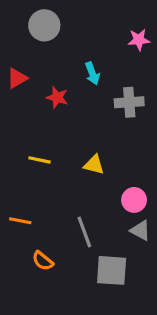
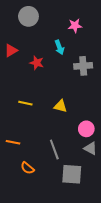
pink star: (139, 40) -> (75, 26), moved

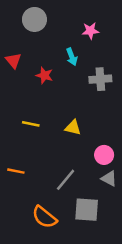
red triangle: (11, 50) -> (13, 60), turned -40
gray line: (54, 149) -> (66, 180), turned 60
orange semicircle: (27, 168) -> (44, 217), moved, size x1.5

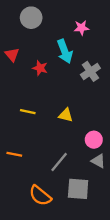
cyan arrow: (72, 57) -> (65, 51), size x1.5
gray cross: (100, 79) -> (90, 71), turned -30

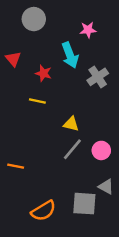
yellow line: (28, 112) -> (37, 101), moved
gray triangle: (98, 161) -> (106, 187), moved
gray line: (59, 162) -> (72, 149), moved
orange semicircle: (40, 196) -> (43, 211), turned -70

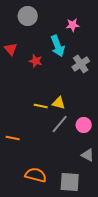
yellow line: (37, 101) -> (41, 106), moved
gray square: (84, 204) -> (70, 182), moved
orange semicircle: (43, 211) -> (36, 175), turned -135

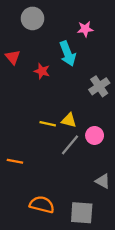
gray cross: (81, 64) -> (99, 86), moved
pink circle: (84, 125) -> (95, 135), moved

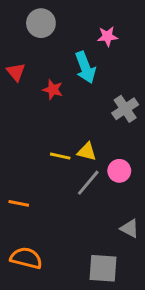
orange semicircle: (42, 205) -> (26, 258), moved

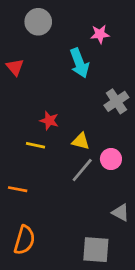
red star: (53, 90) -> (49, 121), moved
yellow line: (60, 156) -> (35, 145), moved
orange semicircle: (26, 258) -> (24, 240), turned 92

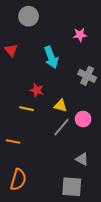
pink star: (100, 34) -> (80, 35), moved
cyan arrow: (79, 63) -> (51, 57), moved
gray cross: (116, 101) -> (87, 76), turned -30
gray triangle: (121, 213) -> (82, 159), moved

